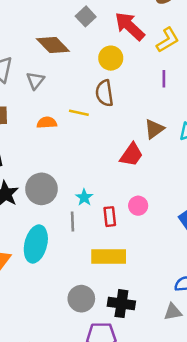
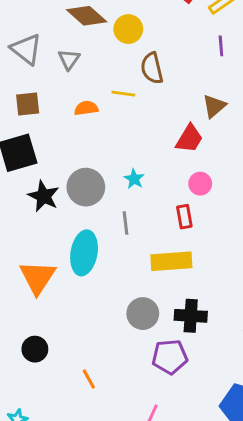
yellow circle: (111, 58) -> (128, 29), moved
cyan star: (84, 197) -> (134, 179), moved
pink circle: (138, 206) -> (200, 184), moved
red rectangle: (110, 217) -> (184, 217), moved

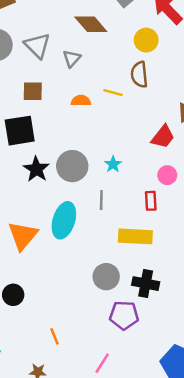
yellow circle: (128, 29) -> (146, 40), moved
orange line: (89, 379) -> (54, 336), moved

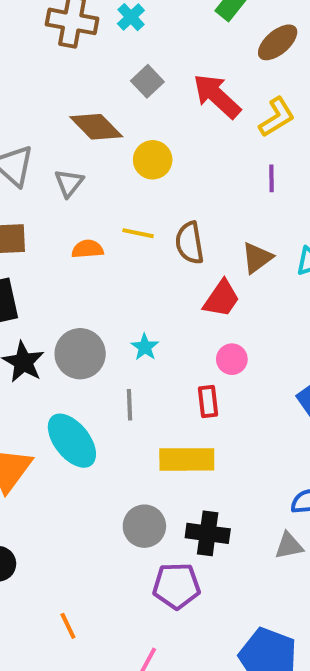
yellow circle: (146, 40) -> (153, 160), moved
brown semicircle: (139, 75) -> (190, 243), moved
cyan ellipse: (64, 220) -> (72, 441), turned -52

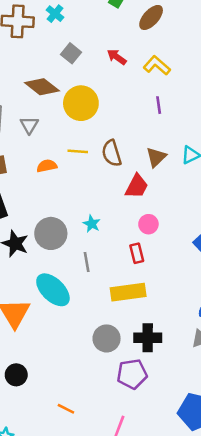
red arrow: (217, 96) -> (117, 57), size x0.6
yellow L-shape: (277, 117) -> (157, 65), turned -100
yellow circle: (153, 160) -> (81, 103), size x1.4
orange line: (68, 626) -> (66, 409), turned -30

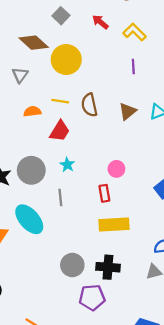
red trapezoid: (137, 186) -> (60, 131), moved
yellow rectangle: (128, 292) -> (114, 225), moved

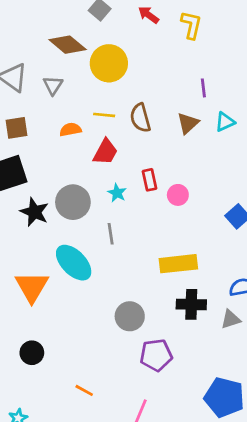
yellow L-shape: (135, 32) -> (191, 25), turned 60
purple line: (133, 66) -> (203, 88), moved
red rectangle: (104, 193) -> (149, 180), moved
black cross: (108, 267) -> (191, 304), moved

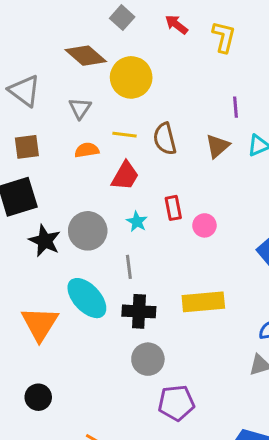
gray triangle: (53, 85) -> (80, 108), moved
black cross: (191, 304) -> (139, 311), moved

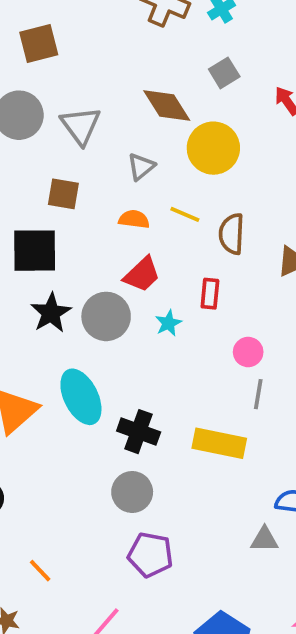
red trapezoid: (125, 176) -> (142, 274), moved
red rectangle: (173, 208) -> (210, 294), moved
gray line: (129, 267) -> (258, 394), moved

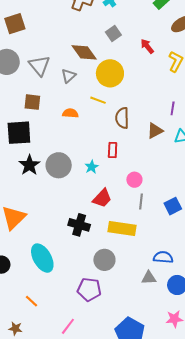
gray triangle: (141, 167) -> (68, 76), moved
yellow line: (185, 214) -> (98, 100), moved
red trapezoid: (142, 274) -> (102, 198), moved
cyan ellipse: (81, 397) -> (42, 258), moved
gray circle: (132, 492) -> (104, 260), moved

